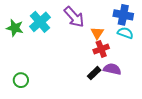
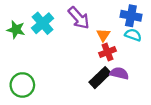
black rectangle: (94, 73) -> (100, 78), size x1.5
green circle: (21, 80) -> (22, 85), size x1.5

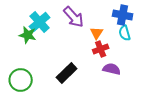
green star: (16, 30) -> (28, 35), moved
cyan semicircle: (133, 35) -> (125, 33), turned -126
black rectangle: (100, 78) -> (67, 73), moved

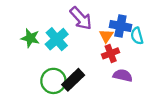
blue cross: (123, 15) -> (120, 26), moved
cyan cross: (40, 22) -> (57, 39), moved
green circle: (21, 80) -> (53, 81), moved

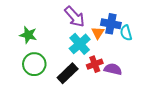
cyan cross: (57, 39) -> (80, 44), moved
red cross: (111, 53) -> (95, 64), moved
green circle: (53, 81) -> (34, 64), moved

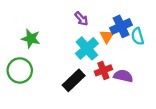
purple arrow: (75, 17) -> (81, 19), size x0.6
blue cross: (111, 24) -> (121, 26), turned -36
green circle: (34, 64) -> (20, 70), moved

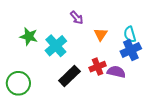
blue cross: (121, 26) -> (131, 50), moved
cyan cross: (87, 48) -> (56, 46), moved
green circle: (20, 70) -> (18, 83), moved

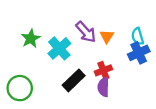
purple arrow: (77, 18) -> (86, 32), moved, size x1.5
green star: (29, 36) -> (31, 39), turned 30
purple semicircle: (116, 72) -> (103, 87), moved, turned -102

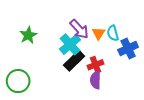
cyan semicircle: (138, 36) -> (113, 33), moved
cyan cross: (59, 48) -> (70, 44), moved
black rectangle: (74, 80) -> (74, 61), moved

